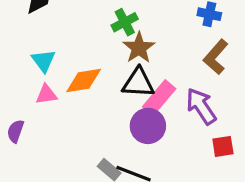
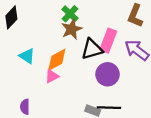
brown star: (139, 48) -> (72, 29), moved, turned 30
pink triangle: (46, 94) -> (52, 76), moved
pink rectangle: (159, 98) -> (108, 41), moved

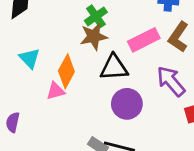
pink rectangle: (108, 41) -> (144, 40), moved, turned 30
orange diamond: (57, 60) -> (66, 71), turned -45

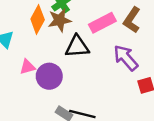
orange diamond: (66, 71) -> (38, 19), moved
purple circle: (127, 104) -> (49, 76), moved

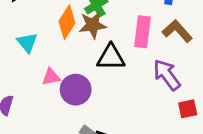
brown L-shape: (132, 20) -> (177, 31), turned 100
pink rectangle: (102, 23) -> (142, 32), turned -60

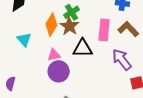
brown star: (93, 25) -> (69, 26), turned -30
pink triangle: (51, 77) -> (54, 55), moved

